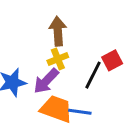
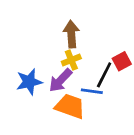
blue line: (80, 112) -> (92, 91), moved

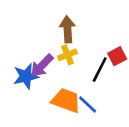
purple arrow: (60, 80) -> (42, 66), moved
blue line: (92, 91) -> (88, 105), moved, turned 35

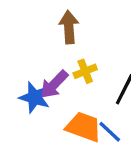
brown arrow: (67, 29) -> (69, 27), moved
blue star: (26, 76) -> (35, 97), turned 30

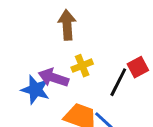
purple arrow: (54, 84) -> (53, 78), turned 64

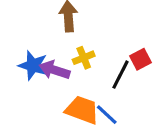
blue star: (35, 90) -> (33, 65), moved

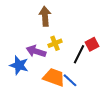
blue star: (33, 65) -> (19, 65), moved

